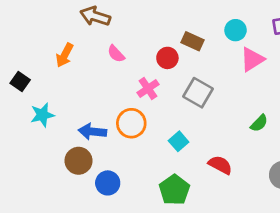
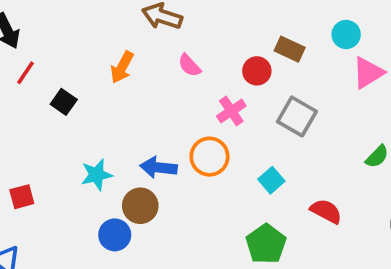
cyan star: (42, 115) -> (97, 175), moved
blue circle: (108, 183) -> (115, 235), moved

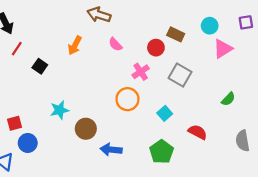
blue arrow: (158, 167) -> (111, 150), moved
blue circle: (115, 235) -> (28, 143), moved

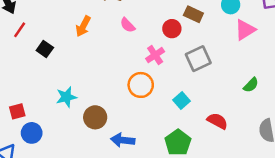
gray square: (180, 75) -> (198, 59), turned 35

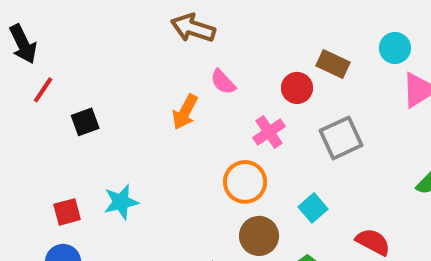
orange arrow: (83, 26) -> (185, 112), moved
black square: (45, 49) -> (85, 122), turned 35
red square: (17, 111) -> (67, 212), moved
brown circle: (95, 117) -> (259, 236), moved

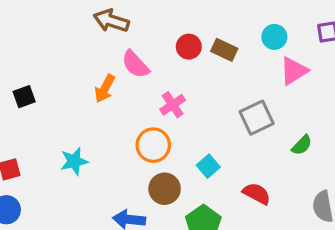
pink semicircle: (223, 82) -> (135, 64), size x1.4
red circle: (297, 88) -> (189, 47), moved
gray square: (341, 138) -> (257, 118), moved
cyan star: (121, 202) -> (74, 161), moved

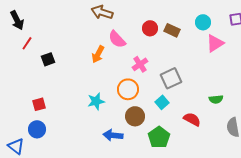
gray square: (257, 118) -> (171, 78), moved
green semicircle: (302, 145) -> (216, 99), moved, turned 40
cyan star: (74, 161) -> (96, 101), moved

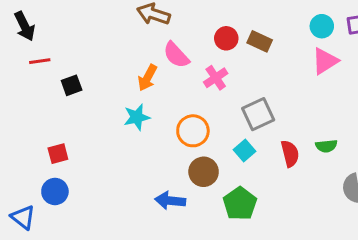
cyan circle: (203, 22) -> (322, 26), moved
red line: (27, 43) -> (40, 61), turned 48
pink cross: (140, 64) -> (216, 78), moved
cyan star: (96, 101) -> (137, 117), moved
red semicircle: (192, 119) -> (290, 154), moved, turned 48

